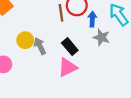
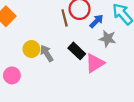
blue arrow: (92, 19) -> (96, 21), turned 48
pink triangle: (67, 67) -> (95, 63), moved

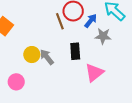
black rectangle: (77, 51) -> (75, 51), turned 49
pink triangle: (95, 63) -> (94, 73), moved

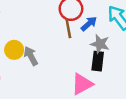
brown line: (60, 21) -> (68, 28), moved
black rectangle: (75, 51) -> (98, 61), moved

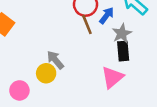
gray star: (100, 44) -> (122, 33), turned -30
yellow circle: (14, 50) -> (46, 73), moved

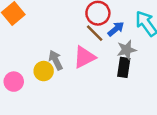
brown line: (87, 25) -> (95, 33), turned -36
pink triangle: (112, 77) -> (84, 57), moved

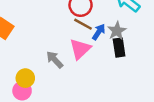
blue arrow: (116, 29) -> (99, 32), moved
yellow circle: (44, 71) -> (25, 78), moved

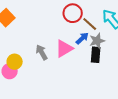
brown line: (83, 24) -> (90, 24), moved

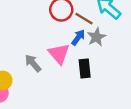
pink triangle: (64, 49) -> (59, 54), turned -30
black rectangle: (96, 55) -> (85, 69), moved

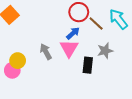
blue arrow: (78, 37) -> (73, 33), moved
gray star: (96, 37) -> (105, 51), moved

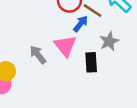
blue arrow: (73, 33) -> (81, 24), moved

